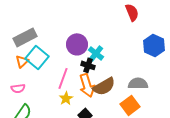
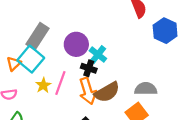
gray rectangle: (25, 37) -> (38, 36), moved, turned -30
blue hexagon: (154, 45) -> (165, 31), moved
yellow star: (66, 98) -> (43, 85), moved

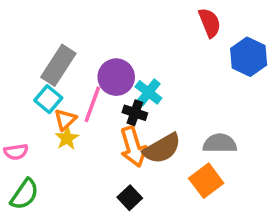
cyan square: (31, 59) -> (48, 99), size x0.7
orange triangle: (14, 64) -> (65, 120), moved
pink line: (60, 83) -> (92, 104), moved

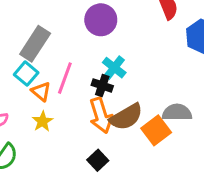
purple circle: (116, 77) -> (101, 20), moved
orange triangle: (65, 120) -> (41, 91), turned -36
yellow star: (67, 138) -> (43, 121), moved
orange square: (206, 181) -> (156, 130), moved

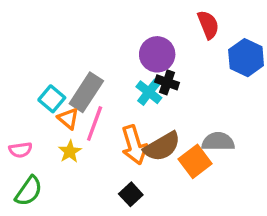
purple circle: (101, 20) -> (157, 54), moved
gray rectangle: (35, 44) -> (86, 92), moved
pink line: (65, 78) -> (95, 124), moved
black cross: (102, 86) -> (167, 82), moved

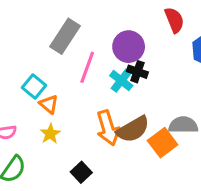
gray rectangle: (86, 92) -> (65, 36), moved
pink line: (95, 124) -> (87, 67), moved
black square: (131, 194) -> (81, 172), moved

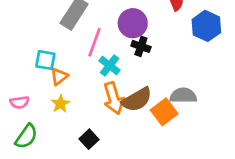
cyan cross: (121, 81) -> (110, 65), moved
cyan square: (34, 86) -> (45, 60), turned -30
orange triangle: (49, 104) -> (59, 76), turned 42

